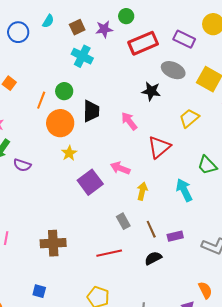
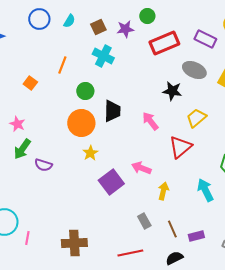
blue circle: (18, 32) -> (39, 19), moved
orange line: (41, 100) -> (62, 65), moved
yellow trapezoid: (189, 118) -> (196, 118), moved

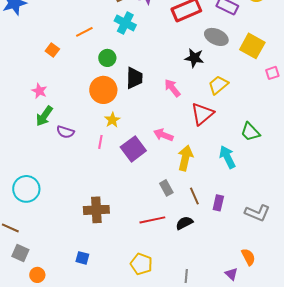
orange line: (62, 65) -> (84, 32), turned 42
yellow arrow: (163, 191) -> (185, 158), size x1.4
purple rectangle: (196, 236) -> (218, 203), turned -63
pink line: (27, 238) -> (100, 142), moved
black semicircle: (174, 258) -> (184, 223), moved

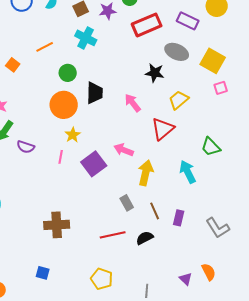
pink square: (272, 73) -> (221, 88), moved
gray L-shape: (257, 213) -> (218, 228), turned 35
purple triangle: (231, 274) -> (186, 279), moved

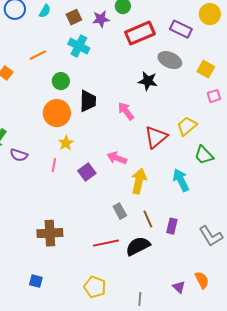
yellow square: (213, 61) -> (206, 69), size x0.7
yellow trapezoid: (179, 100) -> (187, 126), moved
purple square: (94, 164) -> (87, 172), size x0.7
black semicircle: (145, 238) -> (138, 246), size x1.4

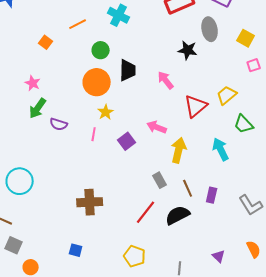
gray ellipse: (170, 60) -> (210, 29), turned 55
red line: (106, 243) -> (146, 212), turned -40
orange semicircle: (202, 280) -> (254, 249), moved

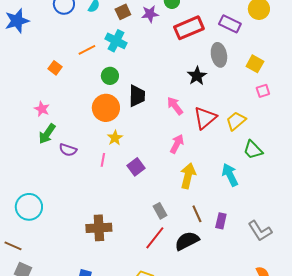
cyan cross: (119, 15) -> (116, 41), moved
black star: (188, 50) -> (197, 76), turned 30
red triangle: (196, 106) -> (205, 118), moved
pink arrow: (157, 127) -> (177, 144), moved, turned 96
gray rectangle: (160, 180) -> (160, 211), moved

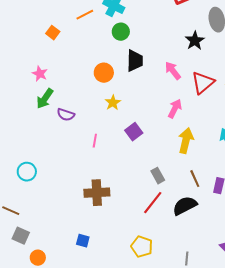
green circle: (110, 76) -> (121, 32), moved
orange circle: (106, 108) -> (104, 73), size x0.7
pink line: (103, 160) -> (95, 141), moved
cyan circle: (29, 207) -> (27, 172), size x0.7

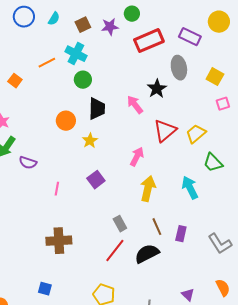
pink arrow: (173, 71) -> (135, 105), moved
yellow star: (113, 103) -> (90, 141), moved

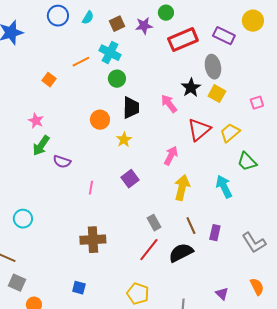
yellow square: (215, 77) -> (217, 94), moved

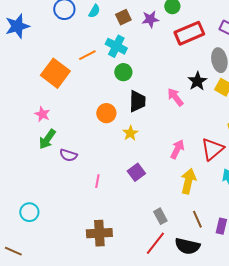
orange square: (49, 80) -> (55, 73), size x2.0
red triangle: (199, 130) -> (212, 149), moved
black semicircle: (181, 253) -> (187, 246), turned -140

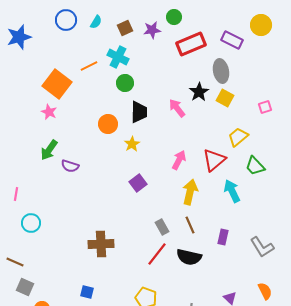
pink star: (42, 114) -> (49, 112), moved
pink line: (97, 181) -> (16, 194), moved
brown line: (197, 219) -> (190, 225), moved

